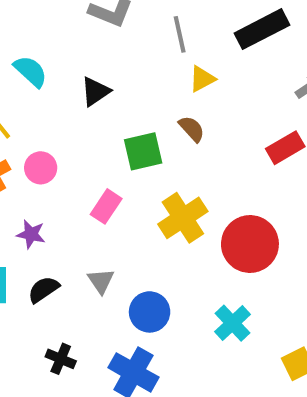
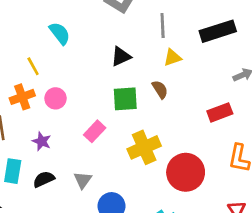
black triangle: (95, 91) -> (121, 57), moved

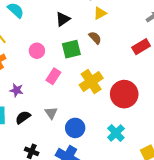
pink circle: (56, 98) -> (37, 51), moved

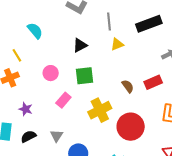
brown semicircle: (95, 38) -> (128, 86), moved

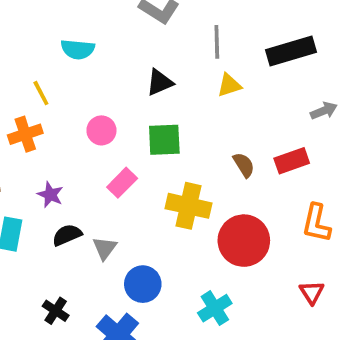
cyan semicircle: (35, 31) -> (78, 49), turned 132
yellow cross: (100, 110) -> (189, 206), turned 35
black semicircle: (28, 136) -> (67, 235), moved

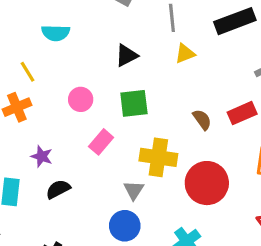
gray triangle: (105, 248) -> (134, 190), moved

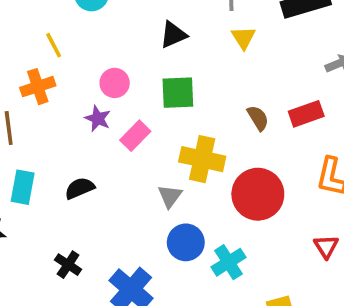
yellow triangle: (185, 54) -> (243, 38), turned -45
purple star: (42, 156) -> (98, 119), moved
blue circle: (125, 226) -> (186, 242), moved

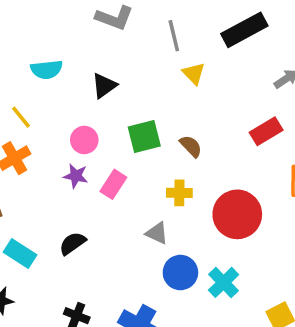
black triangle: (173, 35) -> (104, 86), moved
brown semicircle: (258, 118) -> (191, 146), moved
yellow cross: (202, 159) -> (179, 193), size x0.6
cyan rectangle: (23, 187) -> (20, 253), turned -56
gray triangle: (170, 196) -> (157, 233), turned -30

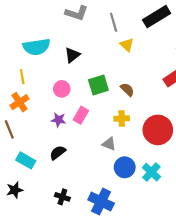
cyan semicircle: (47, 70) -> (36, 47), size x1.4
yellow line: (21, 117) -> (22, 77), turned 32
purple star: (76, 176) -> (58, 120), moved

